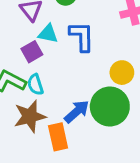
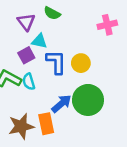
blue L-shape: (82, 36) -> (56, 62), moved
yellow circle: (122, 73) -> (81, 63), moved
brown star: (30, 116) -> (21, 126), moved

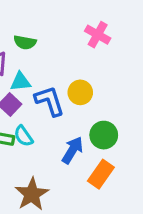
pink cross: (107, 25) -> (98, 35), turned -30
green circle: (88, 100) -> (104, 135), size x0.7
orange rectangle: (46, 124) -> (101, 174), moved, turned 65

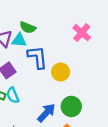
cyan triangle: (20, 82) -> (19, 40), moved
blue L-shape: (50, 101) -> (37, 57), moved

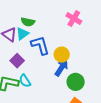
cyan triangle: (19, 40) -> (22, 34), turned -32
blue arrow: (46, 113) -> (61, 68), moved

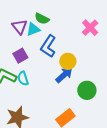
blue L-shape: (40, 45) -> (48, 46), turned -145
green circle: (76, 82) -> (87, 90), moved

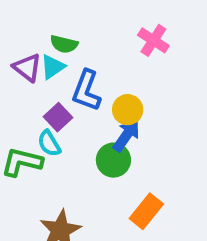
purple square: (20, 56) -> (58, 117), moved
cyan semicircle: (23, 78) -> (49, 143), moved
green circle: (87, 90) -> (113, 160), moved

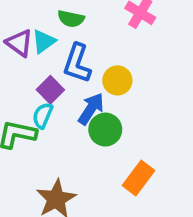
green semicircle: (64, 44) -> (71, 19), moved
blue arrow: (126, 135) -> (91, 109), moved
cyan semicircle: (49, 143) -> (43, 115), turned 56

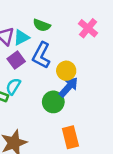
purple square: (50, 90) -> (16, 60), moved
blue arrow: (91, 109) -> (69, 87), moved
orange rectangle: (139, 178) -> (70, 137), turned -60

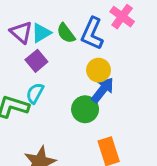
green semicircle: (42, 25) -> (66, 33), moved, turned 36
blue L-shape: (41, 55) -> (92, 33), moved

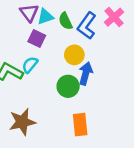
purple square: (36, 61) -> (37, 39), turned -36
yellow circle: (99, 70) -> (74, 55), moved
blue arrow: (103, 90) -> (86, 74), turned -35

